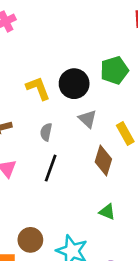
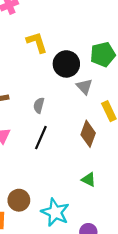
yellow L-shape: (38, 88) -> (37, 42), moved
gray triangle: (88, 119) -> (84, 87), moved

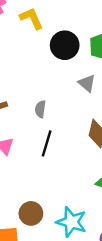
yellow L-shape: (37, 42) -> (31, 18), moved
black circle: (66, 64) -> (65, 45), moved

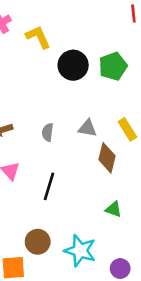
gray triangle: (87, 83) -> (87, 128), moved, turned -30
black line: (47, 143) -> (49, 186), moved

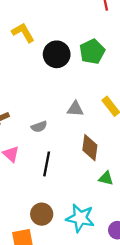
gray semicircle: (48, 132) -> (39, 127), moved, turned -112
brown diamond: (107, 158) -> (90, 148), moved

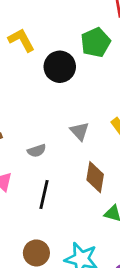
green pentagon: (92, 52) -> (96, 42), moved
gray triangle: (75, 109) -> (80, 131), turned 42

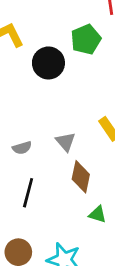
gray triangle: (80, 131) -> (66, 142), moved

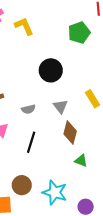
black circle: (48, 63) -> (51, 70), moved

